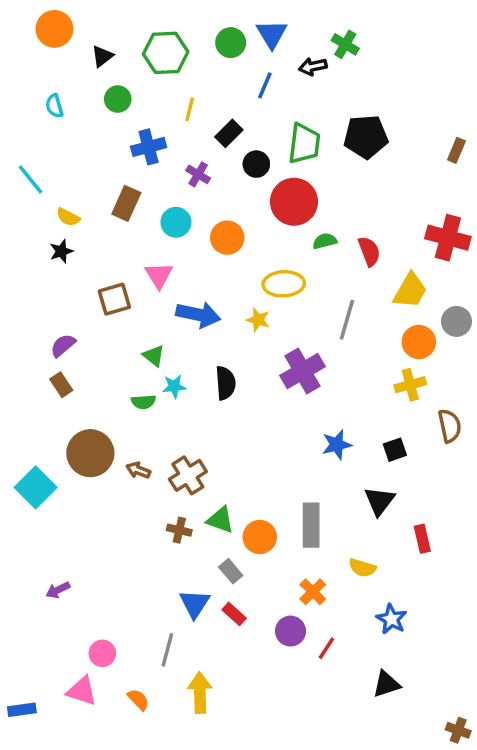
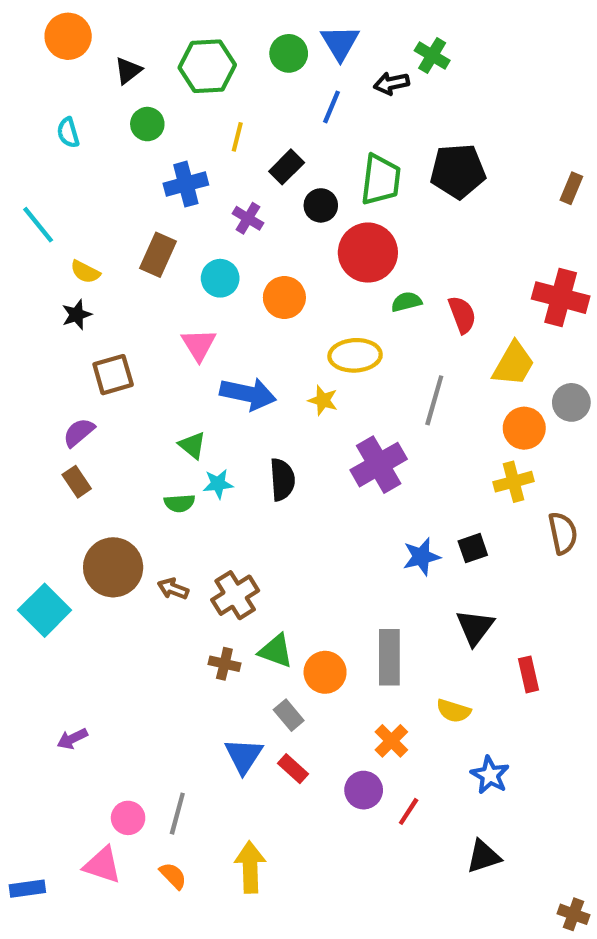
brown square: (114, 299) -> (113, 375), moved
black square: (395, 450) -> (473, 548), moved
gray line: (167, 650) -> (177, 814), moved

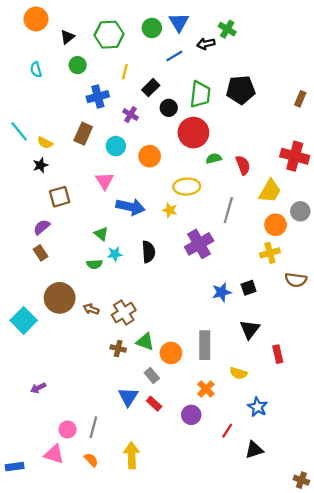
blue line: (332, 107) -> (174, 56), turned 36
cyan line: (38, 225) -> (19, 131), moved
brown semicircle: (563, 533) -> (296, 280), turned 110
red line: (409, 811) -> (227, 431), moved

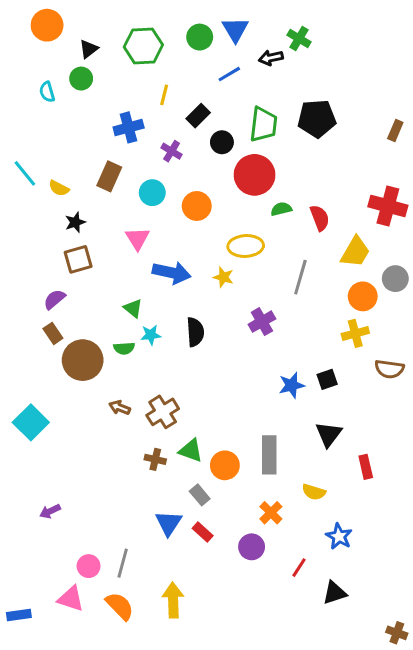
green circle: (78, 65) -> (81, 79), moved
black star: (40, 165) -> (75, 222), moved
purple cross: (199, 244) -> (262, 322), size x0.7
brown circle: (60, 298) -> (83, 360), moved
orange semicircle: (91, 460) -> (120, 606), size x1.5

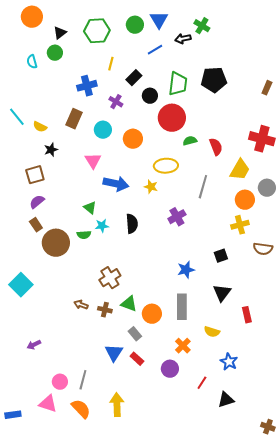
brown square: (78, 259) -> (35, 175), moved
blue star: (292, 385) -> (186, 270), moved
brown arrow: (120, 408) -> (81, 305), moved

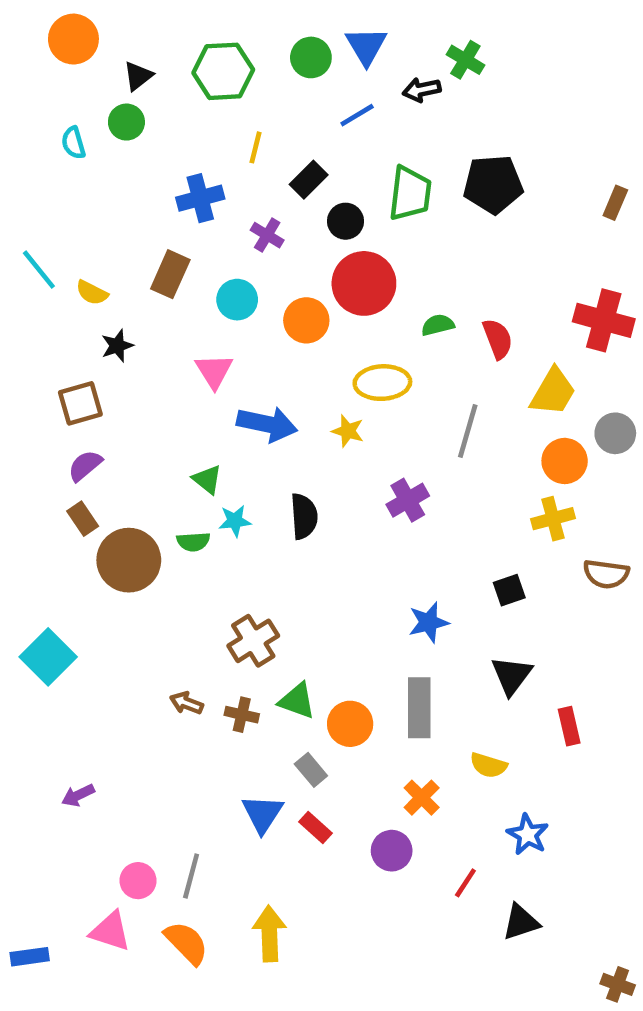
red circle: (172, 118) -> (364, 283), moved

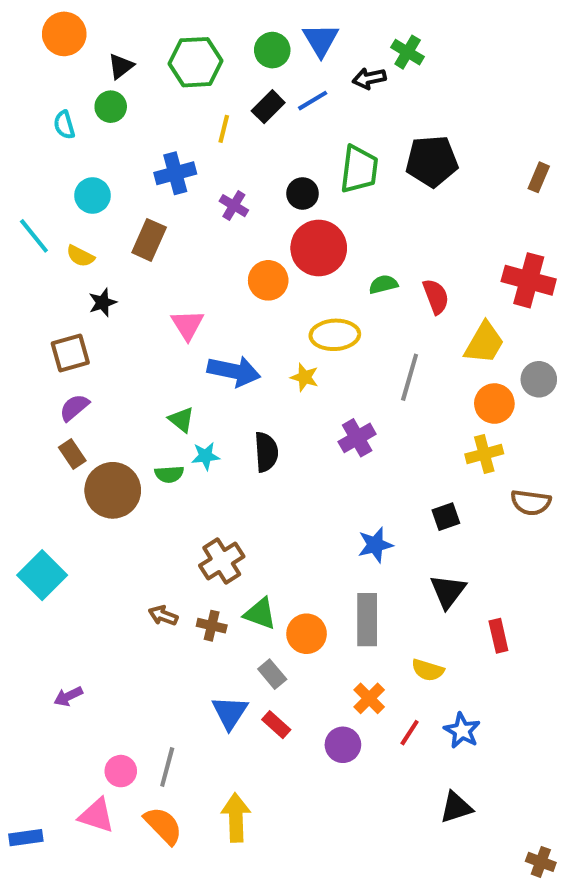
black rectangle: (309, 180) -> (268, 107), moved
cyan circle: (237, 300) -> (92, 195), moved
red line: (465, 883) -> (410, 733), moved

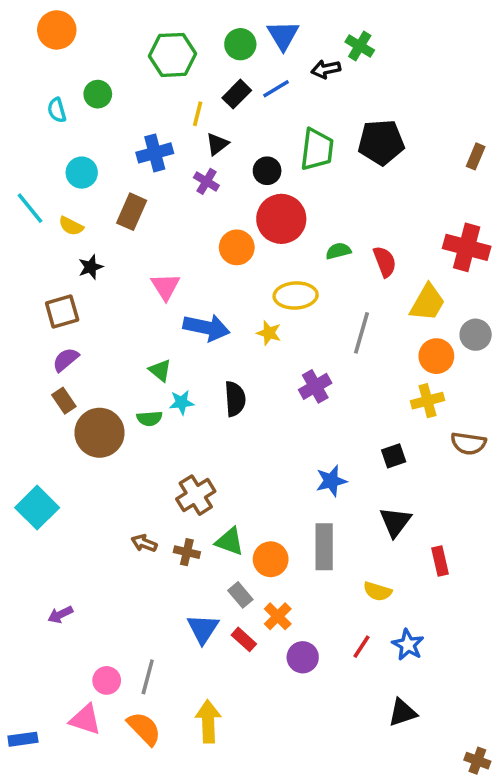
black triangle: (121, 66) -> (217, 144), moved
orange cross: (369, 698) -> (278, 616), moved

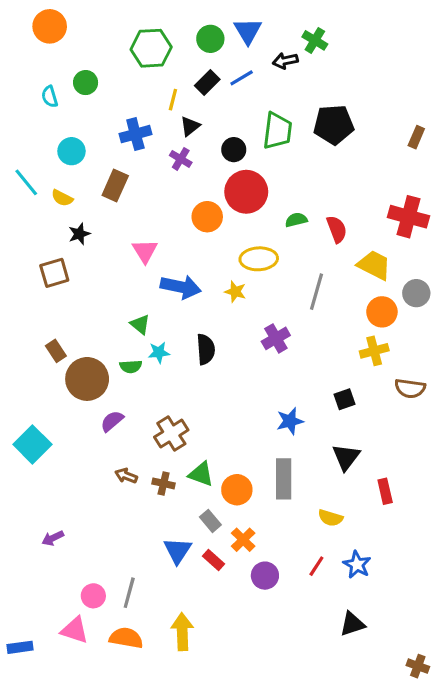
yellow trapezoid: (427, 303) -> (374, 265), turned -93
purple semicircle: (66, 360) -> (112, 421), moved
orange semicircle: (144, 729) -> (126, 638), turned -36

